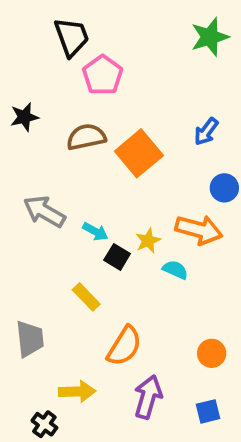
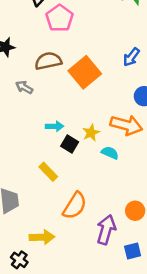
gray arrow: (44, 212) -> (24, 87), moved, size x0.6
cyan arrow: (95, 232) -> (55, 126), turned -30
purple arrow: (148, 397) -> (106, 230), moved

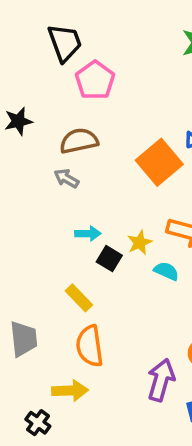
orange square: (85, 72) -> (159, 162), moved
gray arrow: (24, 87) -> (66, 178), moved
orange semicircle: (75, 206) -> (90, 346), moved, turned 140

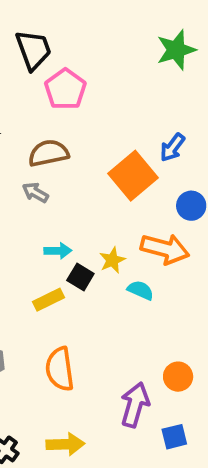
yellow rectangle: (79, 298) -> (48, 300), moved, turned -72
yellow arrow: (70, 391) -> (65, 444), moved

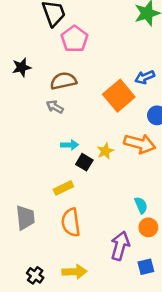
blue arrow: (172, 147) -> (145, 77), turned 30
cyan semicircle: (140, 290) -> (141, 205), moved, turned 42
yellow rectangle: (48, 300) -> (63, 188), moved

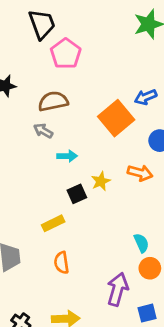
orange arrow: (140, 144) -> (140, 173), size x0.7
cyan arrow: (70, 145) -> (67, 156), moved
black square: (84, 162) -> (77, 194), turned 35
orange semicircle: (71, 222) -> (61, 263), size x0.7

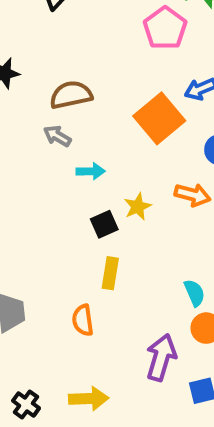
pink pentagon: (66, 54) -> (165, 28), moved
yellow rectangle: (53, 223) -> (110, 273), moved, turned -55

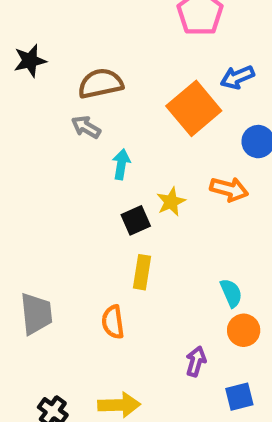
cyan arrow: (91, 171) -> (121, 164), turned -80
purple arrow: (161, 357) -> (196, 361), size x0.6

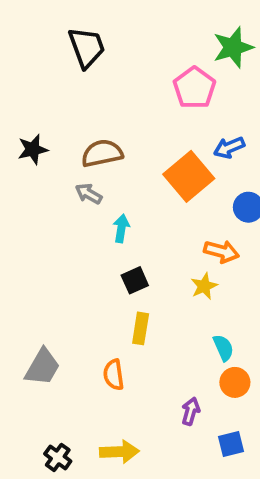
black star: (30, 61) -> (33, 149), moved
yellow star: (171, 202) -> (204, 286), moved
gray trapezoid: (36, 314) -> (42, 367), turned 36

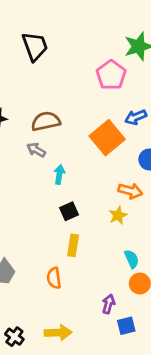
blue square: (231, 444) -> (126, 326), moved

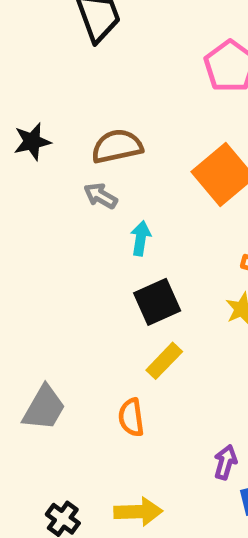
black square: (69, 211) -> (157, 302), size x1.4
yellow rectangle: (73, 245) -> (164, 361), turned 35

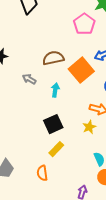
brown semicircle: (117, 146) -> (53, 58), moved
cyan arrow: (141, 238) -> (55, 90), moved

